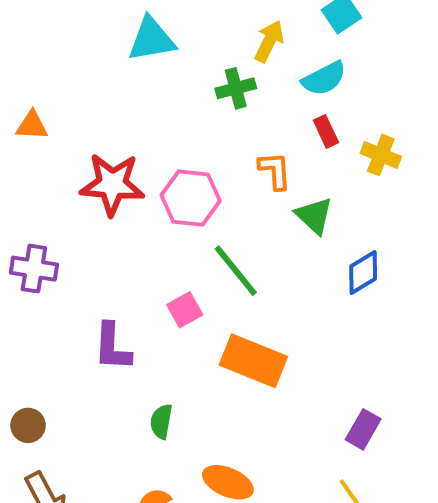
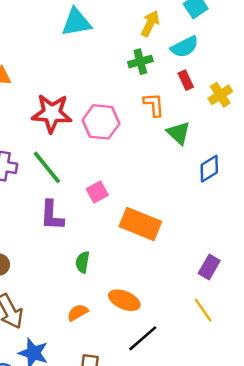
green cross: (236, 88) -> (140, 62), moved
yellow cross: (381, 155) -> (220, 95), turned 35
green line: (236, 271) -> (47, 167), moved

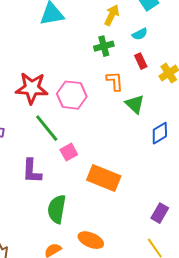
cyan semicircle: (185, 47) -> (140, 34), size x0.7
green line: (47, 167) -> (47, 128), moved
green semicircle: (83, 262) -> (57, 209), size x1.6

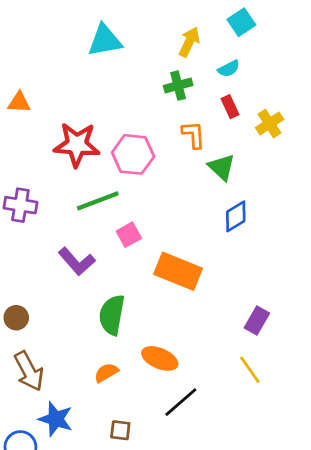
green line: (47, 128) -> (98, 201), turned -72
blue diamond: (160, 133) -> (236, 216), moved
purple L-shape: (32, 171) -> (77, 261), turned -44

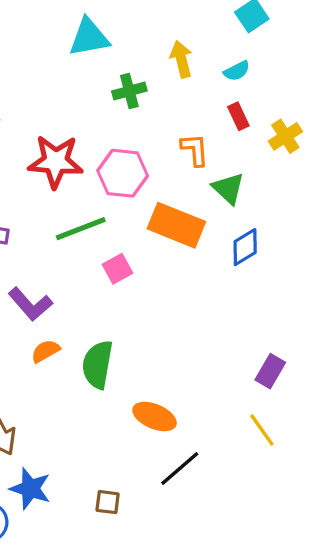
yellow arrow: (189, 42) -> (181, 59), moved, turned -40
green cross: (178, 86) -> (129, 91), moved
purple L-shape: (77, 261) -> (30, 304), moved
orange rectangle: (178, 271) -> (176, 225), moved
orange semicircle: (106, 373) -> (45, 351), moved

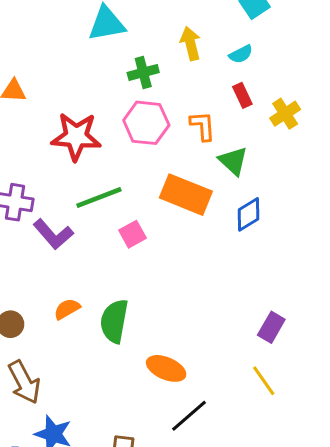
pink hexagon: (123, 173) -> (146, 123), moved
purple L-shape: (30, 304) -> (53, 234), moved

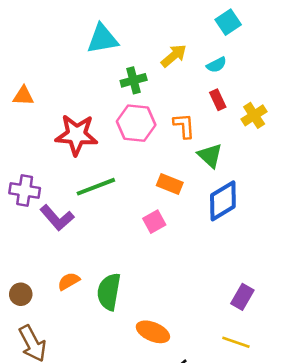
yellow arrow: (191, 43) -> (174, 56), turned 64
orange rectangle: (186, 195) -> (170, 184), size x0.6
blue diamond: (248, 214) -> (223, 201), size x1.4
pink square: (133, 234) -> (154, 222), moved
yellow line: (264, 381) -> (236, 342), turned -36

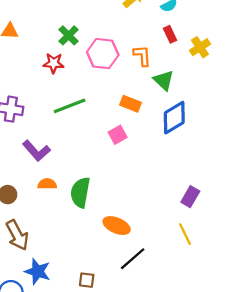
green cross: (134, 80) -> (69, 35), moved, turned -30
red star: (76, 135) -> (54, 63), size x0.6
purple L-shape: (57, 218) -> (36, 151), moved
orange semicircle: (69, 281) -> (47, 184), turned 30
yellow line: (236, 342) -> (185, 234), turned 45

